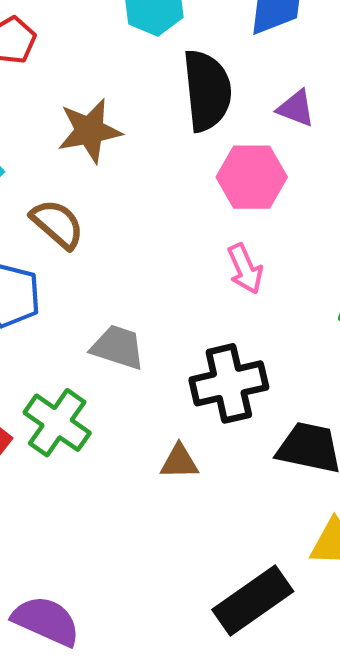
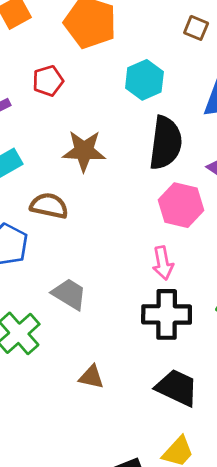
brown semicircle: (57, 224) -> (49, 206), turned -42
black cross: (229, 383) -> (167, 314), moved

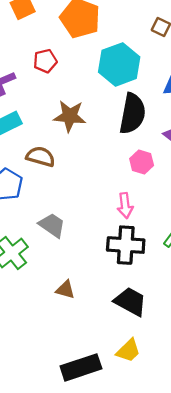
cyan hexagon: (144, 80) -> (119, 64), size x1.4
pink hexagon: (181, 205) -> (142, 162), size x0.7

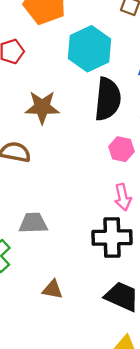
pink arrow: (125, 206) -> (123, 197), moved
gray trapezoid: (52, 225) -> (33, 223), turned -32

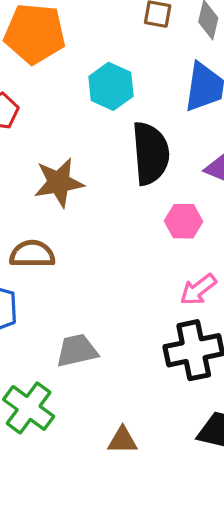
cyan hexagon: (90, 49) -> (111, 86), size x0.7
pink arrow: (123, 197) -> (198, 290), turned 75

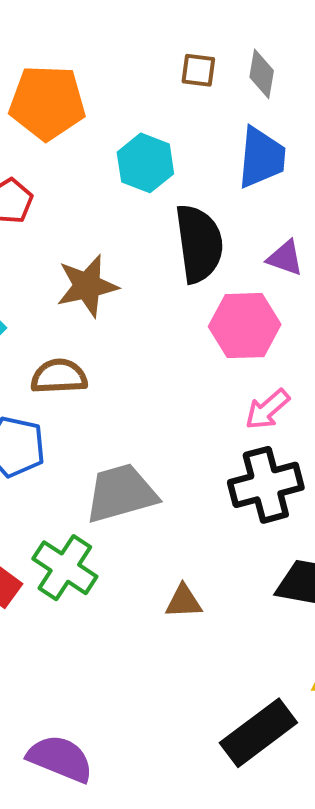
pink hexagon: (184, 221) -> (245, 326), size x1.5
gray trapezoid: (77, 351) -> (121, 493), size x1.4

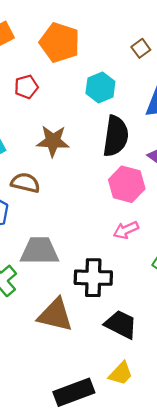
brown square: (198, 70) -> (141, 48), turned 30
black cross: (266, 485) -> (93, 278), moved
brown triangle: (184, 601) -> (55, 315), size x1.8

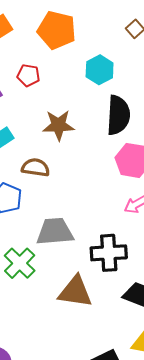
red pentagon: (26, 87) -> (28, 75), turned 30

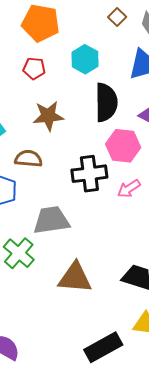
red pentagon: (28, 75) -> (34, 68), moved
black cross: (109, 253) -> (89, 174), moved

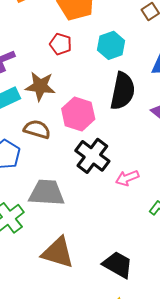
brown star: (48, 116) -> (40, 86), moved
pink hexagon: (123, 146) -> (78, 114), moved
black cross: (89, 174) -> (92, 156), turned 32

